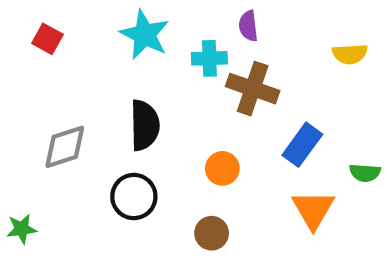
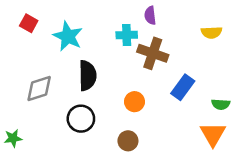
cyan star: (145, 35) -> (68, 36), moved
orange triangle: (313, 209) -> (213, 134), moved

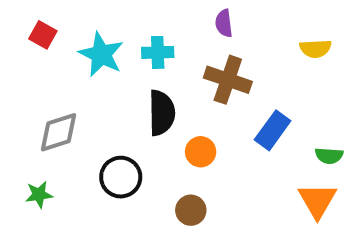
cyan cross: (127, 35) -> (158, 52), moved
black semicircle: (87, 76) -> (162, 113), moved
green star: (13, 138) -> (39, 195), moved

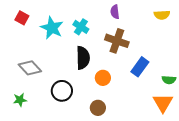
yellow semicircle: (315, 49) -> (162, 15), moved
cyan cross: (158, 52) -> (81, 27), turned 35
gray diamond: (58, 132) -> (30, 68), turned 65

